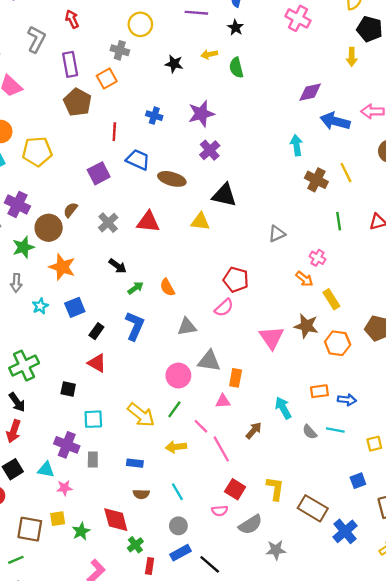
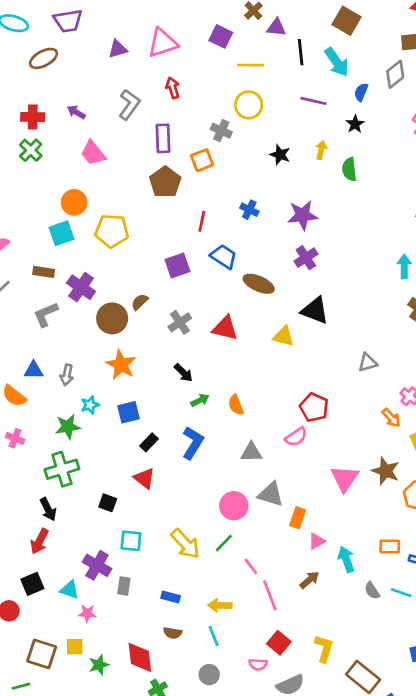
yellow arrow: (209, 54) -> (321, 150), turned 105
green star: (23, 247) -> (68, 427), moved
pink triangle: (223, 401) -> (317, 541), moved, turned -35
yellow arrow: (176, 447) -> (220, 605), moved

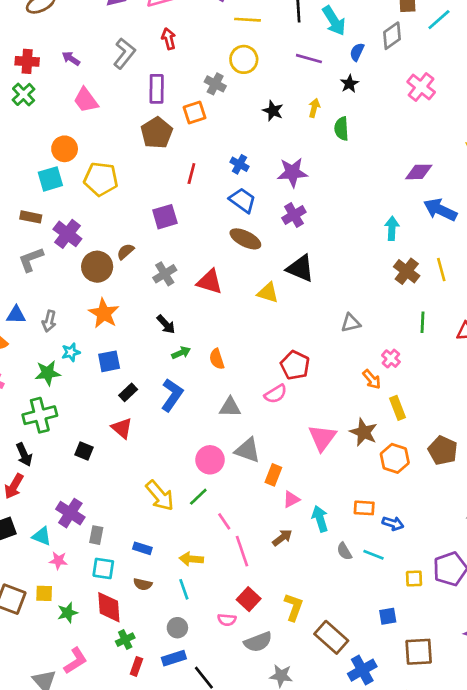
blue trapezoid: (224, 257) -> (242, 200), moved
cyan square: (131, 541) -> (103, 568), moved

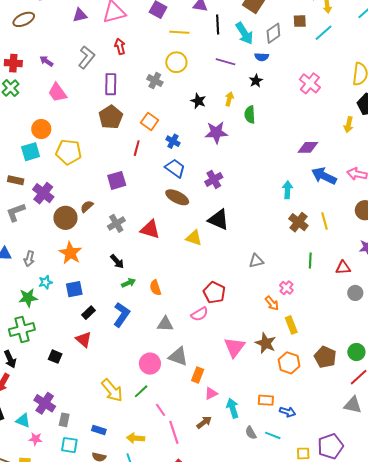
gray diamond: (392, 36) -> (273, 33), moved
blue semicircle: (357, 52) -> (262, 57), turned -112
orange square: (194, 113) -> (150, 121), moved, turned -36
purple star: (292, 172) -> (216, 133), moved

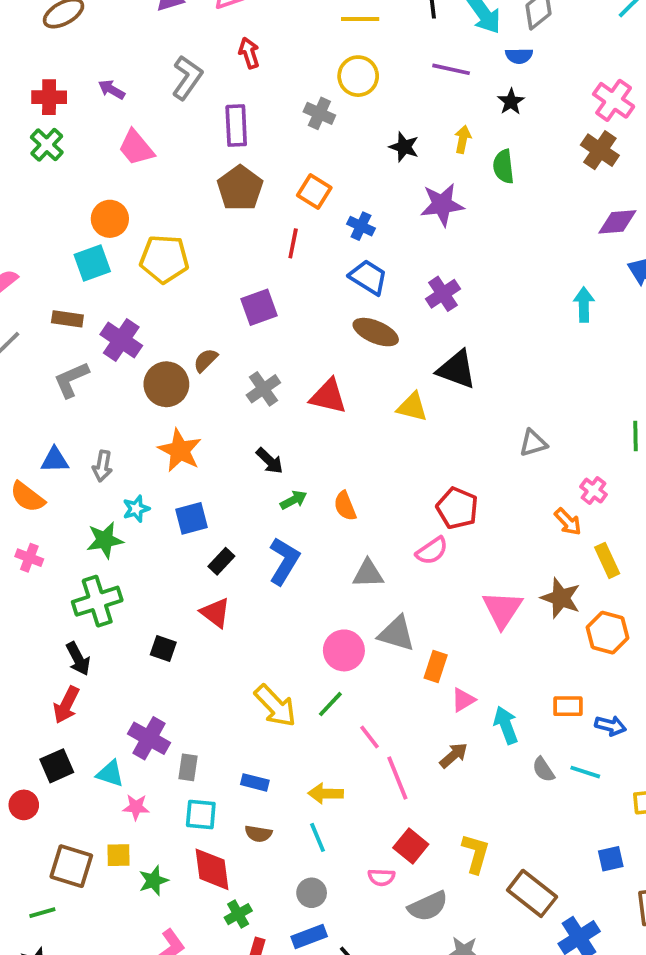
brown cross: (298, 222) -> (600, 150), moved

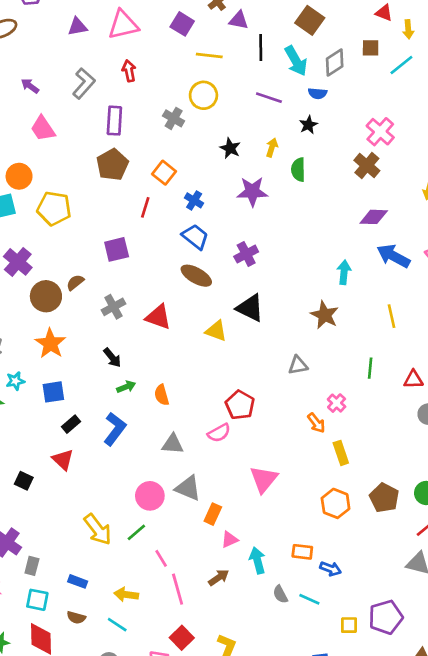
brown star: (561, 598) -> (325, 315), moved
cyan line: (317, 837) -> (117, 625), turned -40

